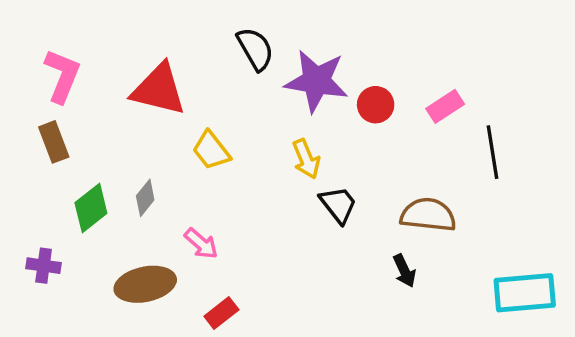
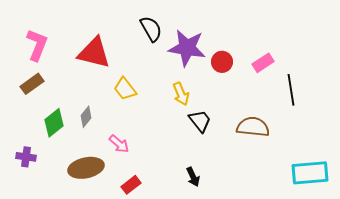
brown rectangle: (54, 142) -> (32, 84), turned 75
black arrow: (404, 271) -> (193, 177), moved

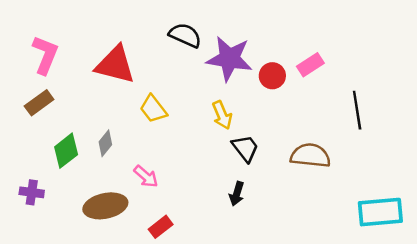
black semicircle: (151, 29) -> (185, 35), turned -36
pink rectangle: (263, 63) -> (310, 65), moved
black arrow: (193, 177) -> (237, 194), moved, turned 42

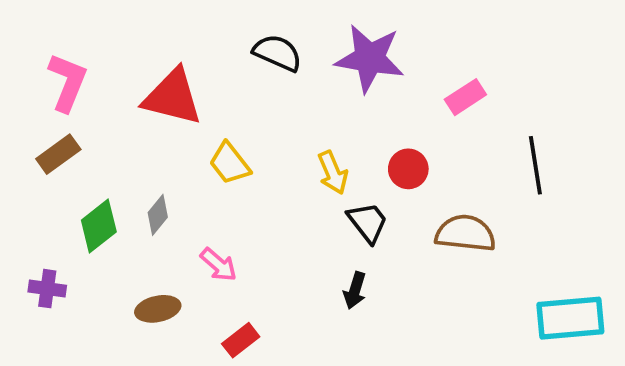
purple star: (229, 59) -> (370, 58), moved
red circle: (272, 76) -> (408, 169), moved
brown ellipse: (105, 206) -> (158, 309), size x0.7

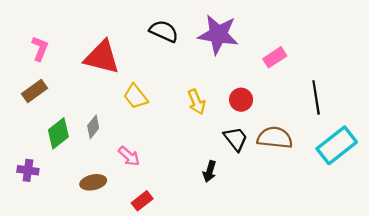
pink L-shape: (68, 82) -> (40, 49), size x0.7
black trapezoid: (368, 222) -> (236, 139), moved
cyan rectangle: (570, 318) -> (337, 145), moved, turned -33

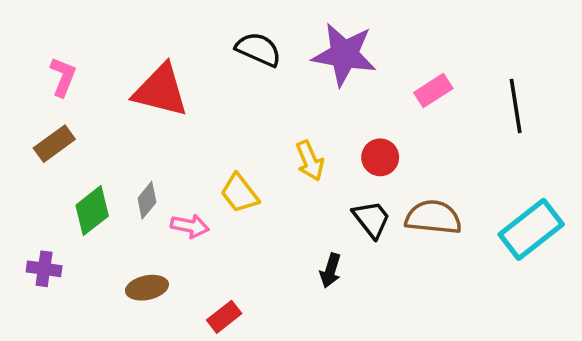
yellow trapezoid: (136, 96) -> (240, 193), moved
black line: (316, 97) -> (516, 106), moved
pink arrow: (129, 156) -> (190, 226), moved, turned -30

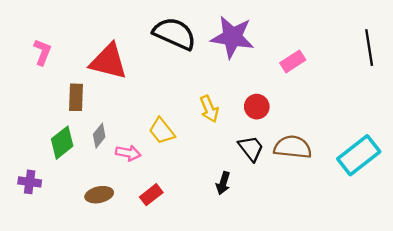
black semicircle: (258, 49) -> (174, 34), size x1.4
black line: (516, 106) -> (369, 48), moved
brown rectangle: (54, 144) -> (76, 97), moved, turned -52
red rectangle: (224, 317) -> (151, 195), moved

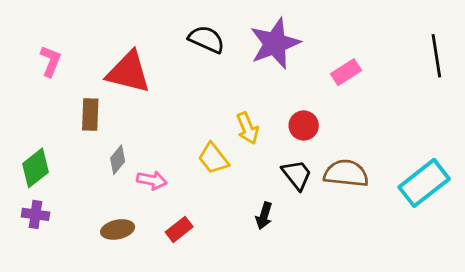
black semicircle: (174, 34) -> (207, 39), size x0.7
purple star: (232, 37) -> (275, 43), turned -30
yellow trapezoid: (162, 131) -> (213, 158), moved
green diamond: (62, 143) -> (35, 168), moved

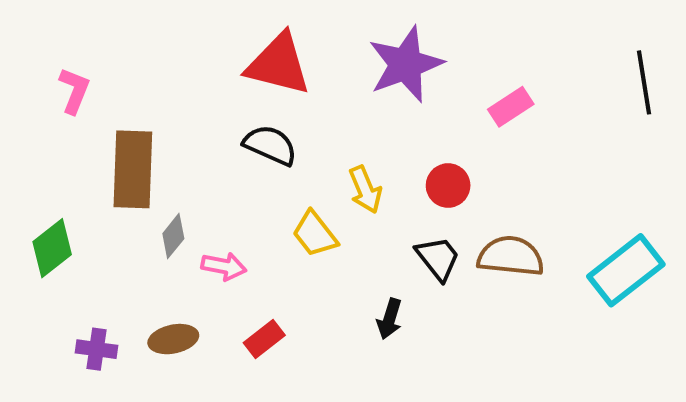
black semicircle: (207, 39) -> (270, 145), moved
red triangle: (129, 72) -> (278, 64), moved
brown rectangle: (90, 115) -> (133, 169), size x1.6
purple cross: (35, 214) -> (97, 349), moved

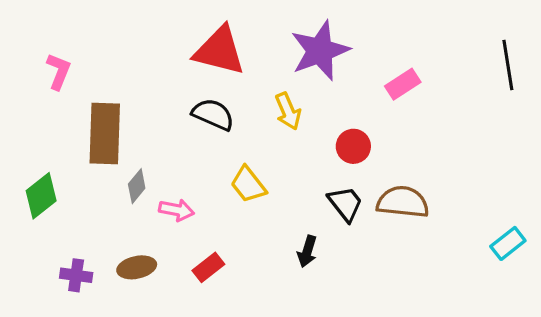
yellow arrow: (365, 190) -> (288, 111), moved
cyan rectangle: (626, 270) -> (508, 243), moved, size x0.6

